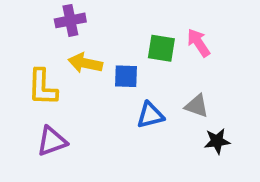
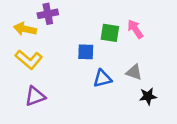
yellow arrow: (85, 63) -> (25, 29), moved
yellow L-shape: (42, 87) -> (29, 59), turned -52

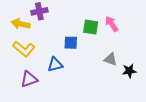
blue triangle: (102, 78) -> (55, 65), moved
black star: (148, 96) -> (129, 71), moved

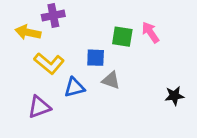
yellow L-shape: (24, 49) -> (49, 63), moved
gray triangle: (110, 59) -> (111, 80), moved

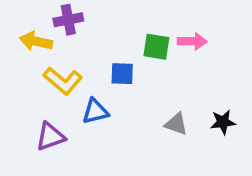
pink arrow: (150, 32) -> (192, 41), turned 125
gray triangle: (111, 80) -> (176, 124), moved

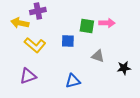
blue triangle: (95, 111) -> (73, 81), moved
gray triangle: (176, 124) -> (98, 56), moved

